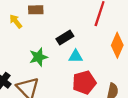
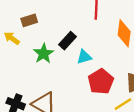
green star: (38, 57) -> (44, 54), moved

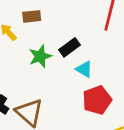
cyan triangle: (84, 57) -> (84, 69), turned 35

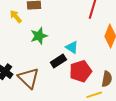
black rectangle: (70, 47) -> (58, 61), moved

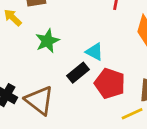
red pentagon: (81, 71) -> (110, 83), turned -30

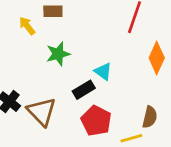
red pentagon: (110, 83) -> (96, 121), moved

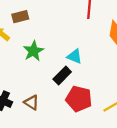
brown triangle: (42, 112) -> (32, 103), size x0.6

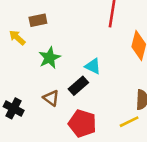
red pentagon: (79, 99) -> (82, 123), moved
brown triangle: (32, 103) -> (51, 98), moved

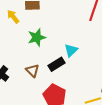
cyan triangle: (93, 66) -> (71, 50), turned 40

